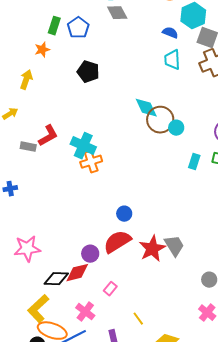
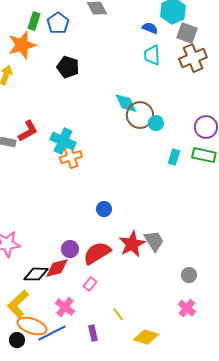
orange star: (42, 50) -> (22, 45), size x1.8
red semicircle: (117, 242) -> (97, 253), moved

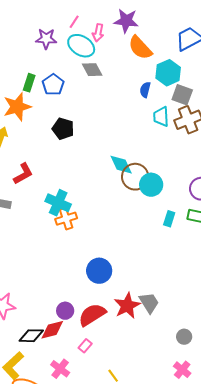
blue semicircle: (150, 28) -> (145, 90), turned -98
cyan trapezoid: (152, 55) -> (161, 117), moved
cyan circle: (156, 123) -> (151, 185), size x1.5
red L-shape: (28, 131) -> (23, 174), moved
blue circle: (104, 209) -> (99, 271), size x1.6

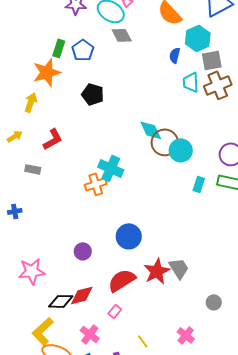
gray square: (182, 95) -> (212, 60), turned -30
cyan cross: (58, 203) -> (111, 168), moved
purple circle: (65, 311) -> (83, 251), moved
pink cross: (182, 370) -> (186, 335), moved

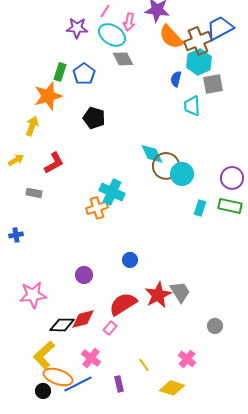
brown cross: (218, 85) -> (198, 41), moved
blue circle: (129, 236) -> (130, 260), size x0.6
pink rectangle: (115, 311) -> (110, 328), moved

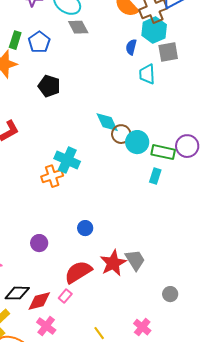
brown circle: (166, 166) -> (121, 134), size x0.7
green rectangle: (230, 206) -> (163, 152), moved
red diamond: (83, 319) -> (39, 301), moved

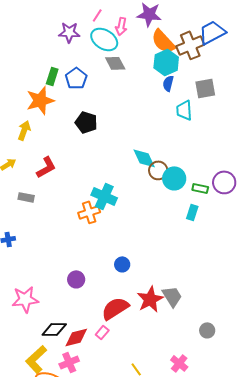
cyan hexagon: (154, 30) -> (166, 62), moved
green rectangle: (163, 152) -> (200, 188), size x0.7
pink cross: (46, 326) -> (69, 362), moved, turned 30

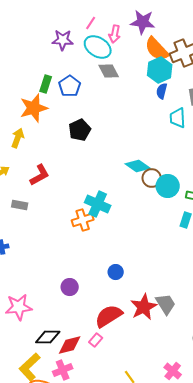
black pentagon: (86, 122) -> (80, 130), turned 30
cyan diamond: (144, 158) -> (138, 166), turned -30

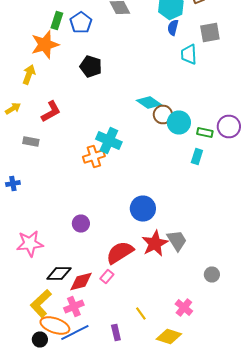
black pentagon: (80, 130) -> (91, 66), turned -30
blue circle: (116, 272) -> (143, 208), moved, size x1.6

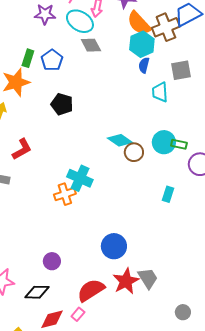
cyan circle: (179, 122) -> (164, 142), moved
green rectangle: (205, 132) -> (179, 144), moved
black diamond: (59, 274) -> (37, 292), moved

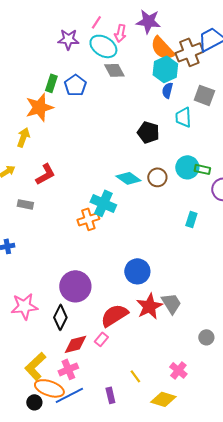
gray square: (181, 70) -> (204, 95), turned 30
black pentagon: (62, 104) -> (148, 132), moved
cyan diamond: (120, 140) -> (128, 178), moved
purple circle: (52, 261) -> (75, 286), size x1.8
black diamond: (37, 292) -> (60, 317), turned -65

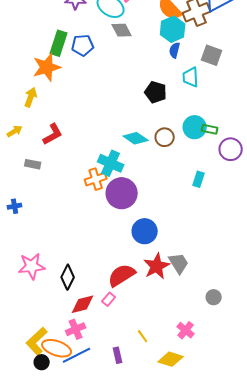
green rectangle: (51, 83) -> (59, 43), size x1.4
blue pentagon: (75, 85) -> (83, 45), turned 30
purple circle: (75, 286) -> (122, 193), moved
yellow L-shape: (35, 366) -> (37, 341), moved

